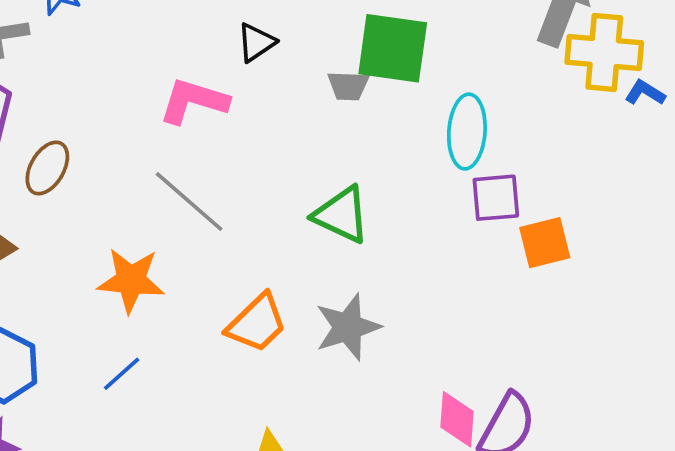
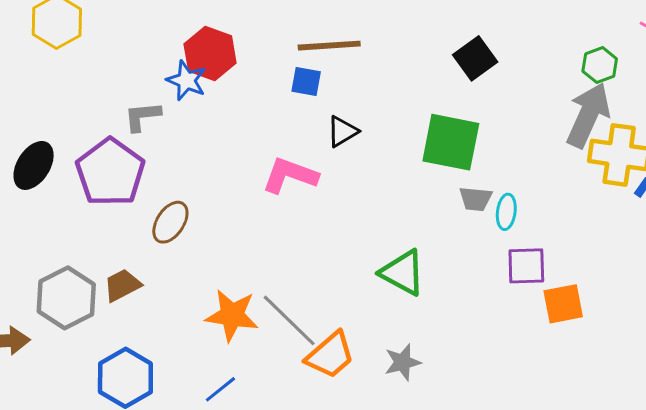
gray trapezoid: (348, 86) -> (476, 199), moved
cyan ellipse: (467, 132) -> (506, 212), size x0.6
gray line: (189, 201) -> (289, 320), moved
gray star: (348, 327) -> (403, 362), size x0.7

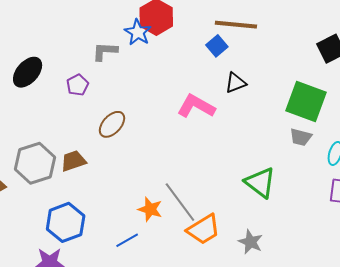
blue square: (306, 82) -> (217, 46), turned 30
purple pentagon: (110, 172) -> (78, 85), size x0.5
gray trapezoid: (476, 199) -> (301, 137), moved
orange star: (232, 315) -> (150, 209), moved, size x0.7
gray star: (403, 362) -> (251, 242), turned 30

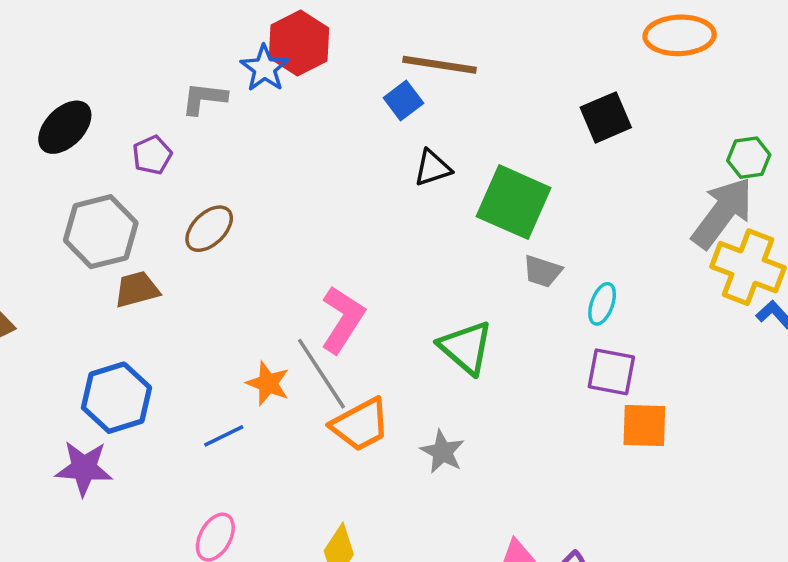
green square: (306, 101) -> (514, 202), moved
pink L-shape: (196, 106) -> (343, 319), moved, turned 90
gray hexagon: (35, 163) -> (101, 232), moved

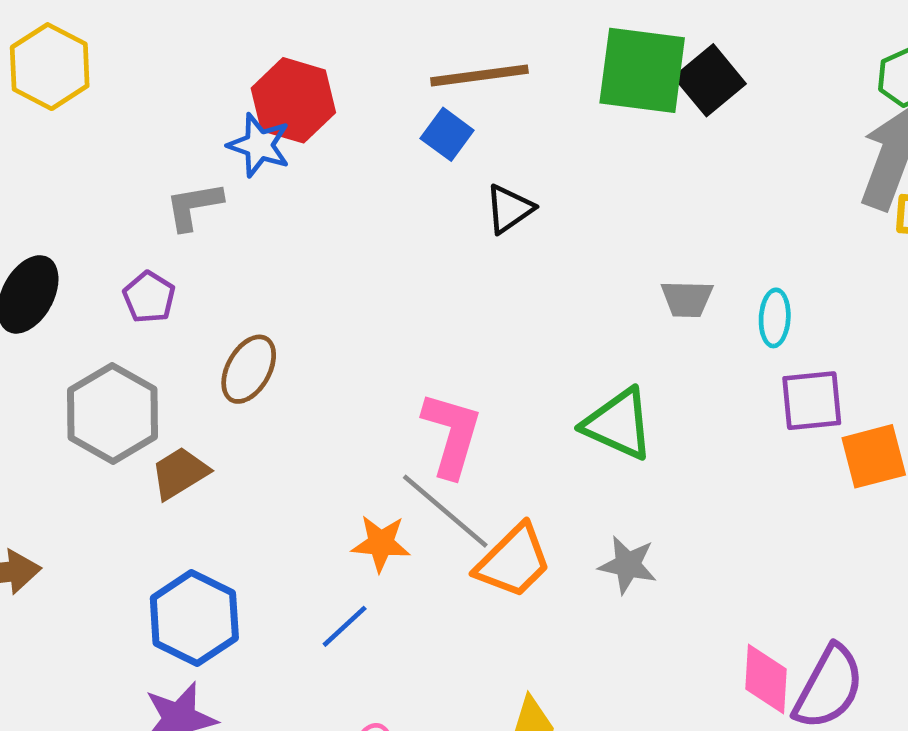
green square: (514, 202) -> (642, 70), moved

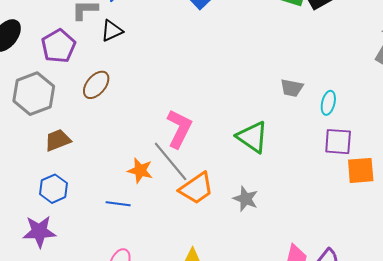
black triangle: (509, 209) -> (112, 31), moved
purple pentagon: (149, 297) -> (58, 46), size x1.5
brown trapezoid: (180, 473) -> (58, 140), moved
blue hexagon: (194, 618) -> (54, 189), size x0.7
blue line: (345, 626) -> (118, 204), turned 40

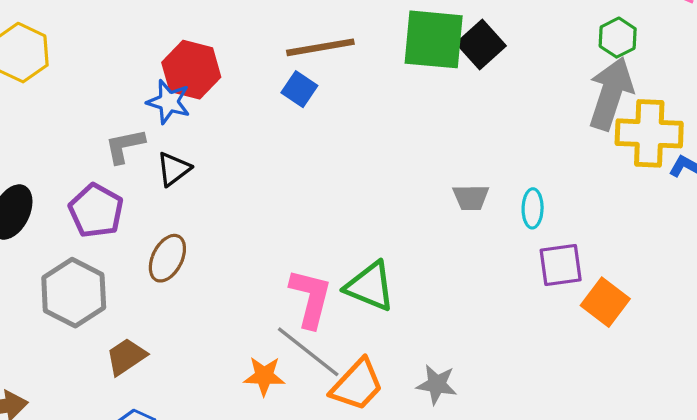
green triangle: (252, 137) -> (370, 286), moved
orange square: (361, 170) -> (605, 302), turned -36

